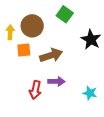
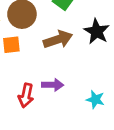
brown arrow: (51, 55) -> (58, 39), moved

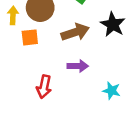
purple arrow: (53, 85) -> (78, 66), moved

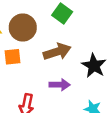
black star: (113, 24) -> (94, 66), moved

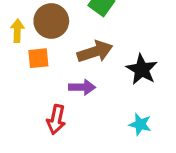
purple arrow: (60, 85) -> (82, 87), moved

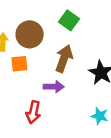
brown arrow: (95, 52) -> (64, 59), turned -52

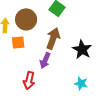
purple arrow: (54, 87) -> (45, 60), turned 112

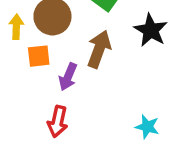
black star: (82, 49) -> (151, 30), moved
purple arrow: (45, 60) -> (68, 77), moved

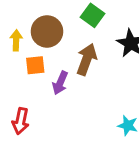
red arrow: (58, 122) -> (21, 121), moved

